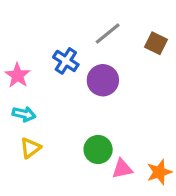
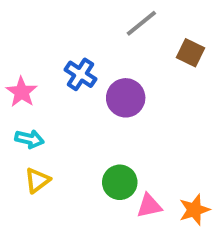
gray line: (108, 34) -> (141, 23), moved

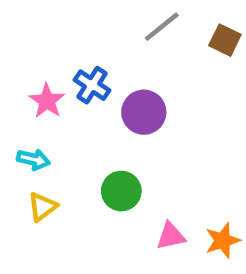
brown square: (190, 53) -> (225, 40), moved
pink star: (22, 92) -> (47, 101), moved
green circle: (120, 182) -> (121, 191), moved

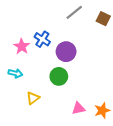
green circle: (121, 191) -> (59, 76), moved
yellow triangle: (42, 207) -> (33, 98), moved

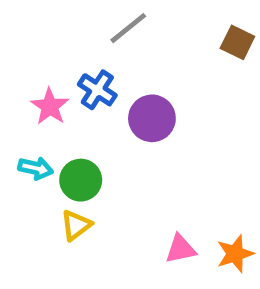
gray line: (74, 12) -> (128, 28), moved
green circle: (59, 76) -> (81, 180), moved

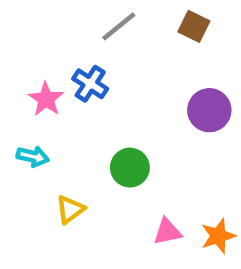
brown square: (237, 42) -> (194, 26), moved
purple circle: (152, 118) -> (209, 110), moved
green circle: (81, 180) -> (130, 168), moved

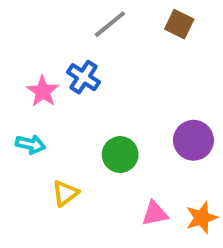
purple circle: (209, 110) -> (193, 140), moved

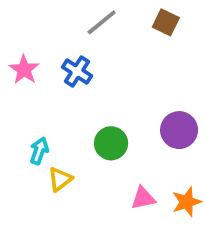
pink star: (43, 91) -> (24, 70), moved
cyan arrow: (31, 144) -> (39, 151), moved, turned -84

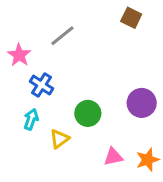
gray line: (102, 22) -> (62, 36), moved
blue cross: (77, 71) -> (42, 85), moved
yellow triangle: (60, 179) -> (59, 139), moved

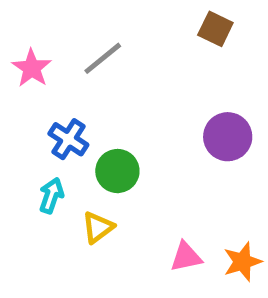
pink star: (19, 55) -> (32, 68), moved
purple circle: (142, 103) -> (228, 137), moved
green circle: (88, 113) -> (117, 171), moved

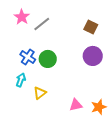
brown square: (215, 29) -> (91, 27), moved
pink star: (32, 68) -> (22, 17), moved
green circle: (117, 171) -> (48, 59), moved

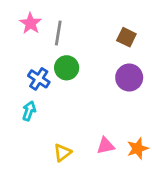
gray line: (42, 24) -> (58, 33), turned -42
green circle: (48, 59) -> (67, 68), moved
yellow triangle: (40, 93) -> (62, 153), moved

